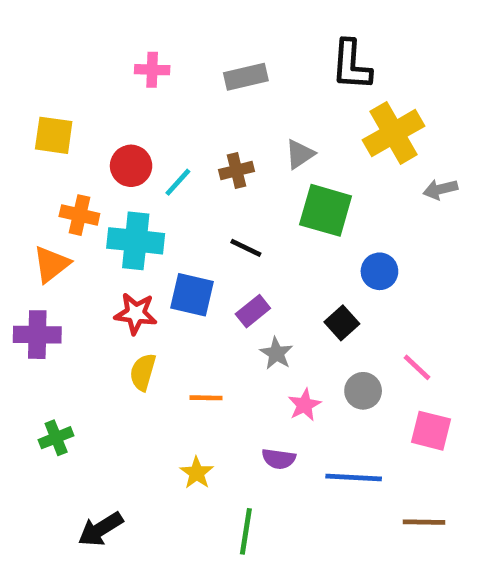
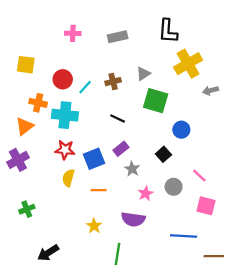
blue square: (192, 295) -> (94, 159), moved, turned -35
purple cross: (37, 335) -> (18, 160), turned -30
purple semicircle: (279, 459) -> (133, 219), size x1.5
blue line: (354, 478) -> (184, 236), moved
brown line: (424, 522) -> (214, 256), moved

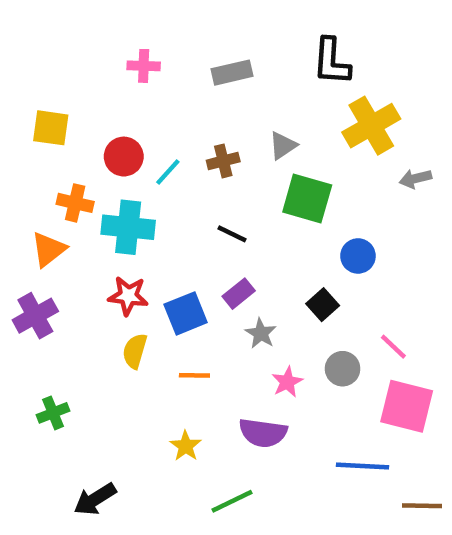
pink square: (206, 206) -> (407, 406), size x1.4
green line: (118, 254) -> (232, 501), turned 55

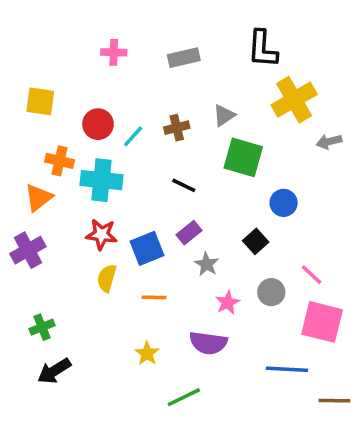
black arrow: (95, 499) -> (54, 371), moved

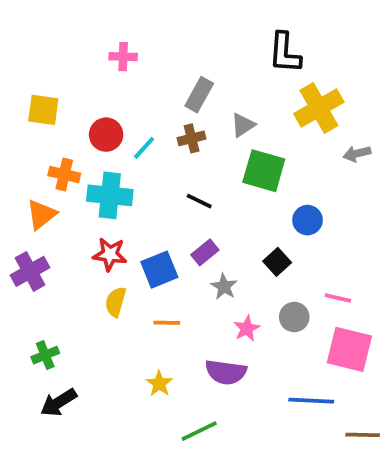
gray rectangle: (184, 58) -> (199, 95), moved, turned -48
pink line: (312, 275) -> (338, 298), turned -30

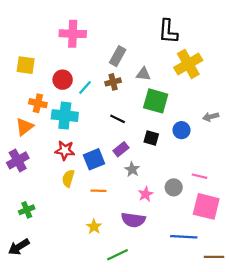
pink cross: (123, 57) -> (73, 34), size x1.6
gray triangle: (243, 125) -> (143, 74), turned 40
gray arrow: (357, 154) -> (211, 117), moved
black square: (277, 262) -> (151, 138), moved, turned -32
black arrow: (59, 403) -> (19, 247), moved

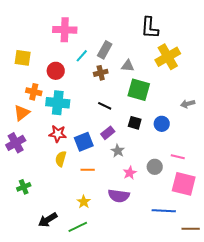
cyan line: (85, 88) -> (82, 56), moved
blue circle: (182, 130) -> (162, 124), moved
black arrow: (19, 247) -> (48, 220), moved
green line: (118, 255) -> (78, 227), moved

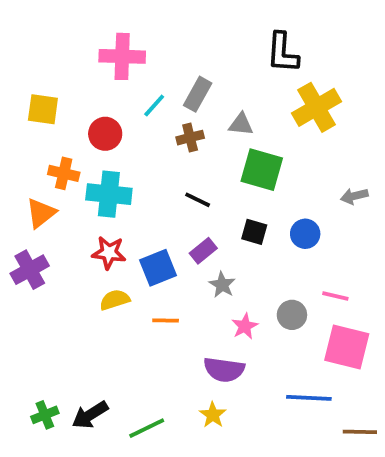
yellow semicircle: (61, 159) -> (115, 300), turned 56
green cross: (24, 187) -> (45, 415), moved
yellow star: (84, 202) -> (213, 415), moved

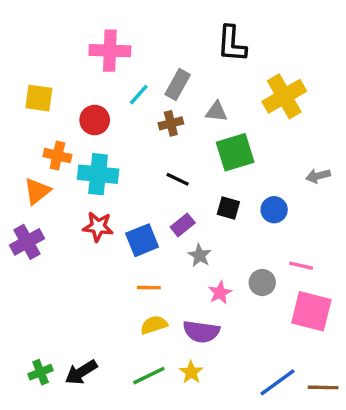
black L-shape: (283, 53) -> (232, 44), moved
green square: (262, 170) -> (235, 152), turned -33
yellow semicircle: (115, 300) -> (154, 325), moved
blue line: (309, 398) -> (277, 382), moved, turned -39
green line: (147, 428) -> (149, 376), moved

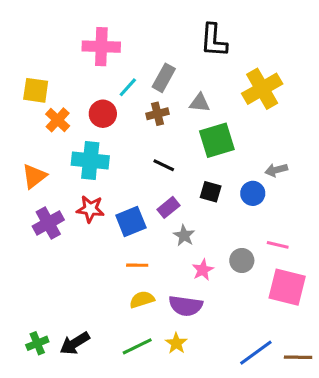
red circle: (95, 120) -> (103, 114), moved
orange cross: (57, 156) -> (58, 120), moved, turned 30
gray arrow: (318, 176) -> (276, 170), moved
purple cross: (27, 242) -> (48, 223), moved

